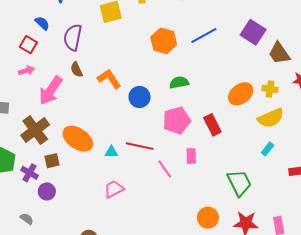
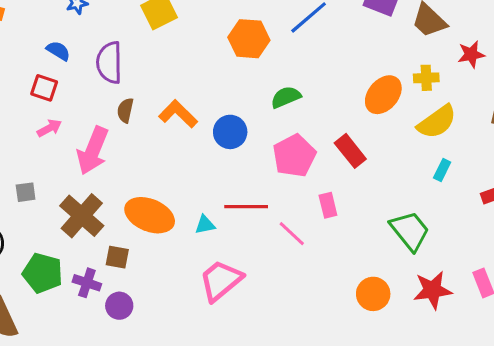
brown semicircle: (77, 70) -> (125, 110), turned 49
brown square: (52, 161) -> (117, 257), turned 35
pink trapezoid: (114, 189) -> (221, 280), size x1.4

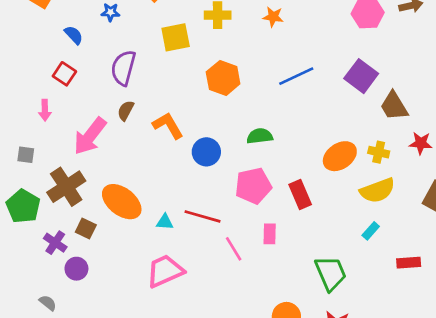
orange hexagon: (249, 39) -> (223, 78), moved
blue semicircle: (58, 51) -> (74, 35), moved
pink arrow: (49, 128) -> (45, 110), moved, turned 102
green pentagon: (43, 273) -> (23, 206), moved

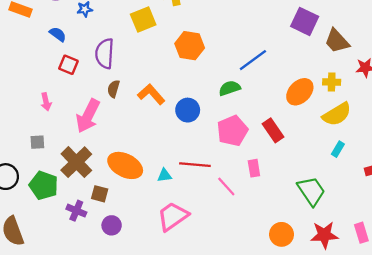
red square: (64, 74) -> (68, 65), moved
blue line: (296, 76) -> (253, 60), moved
purple circle: (76, 269) -> (112, 225), moved

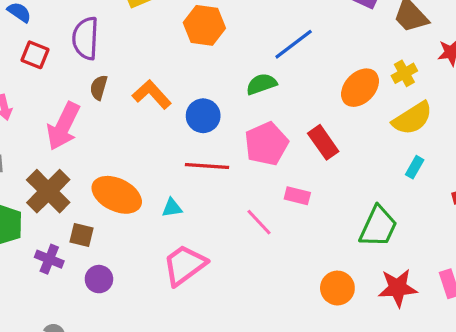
yellow cross: (332, 82) -> (404, 73), turned -30
red line: (195, 165) -> (207, 166), moved
pink rectangle: (254, 168) -> (297, 196), turned -66
green trapezoid: (311, 191) -> (378, 227), turned 60

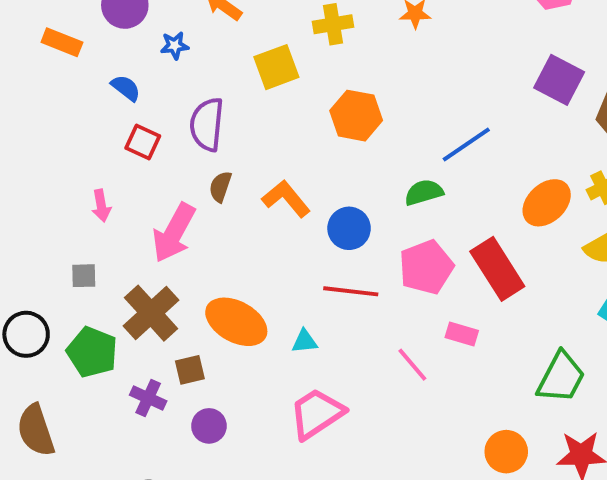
red rectangle: (323, 142) -> (497, 269), size x1.4
brown square: (81, 235) -> (190, 370), turned -30

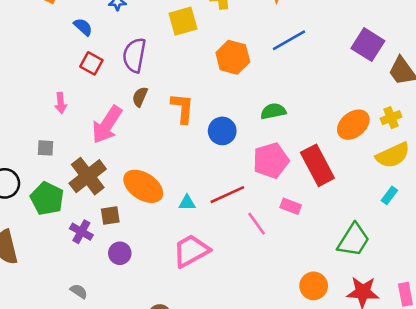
blue line: (466, 144) -> (289, 40), moved
orange L-shape: (286, 199) -> (182, 108), turned 40
red line: (351, 291) -> (227, 195), moved, turned -36

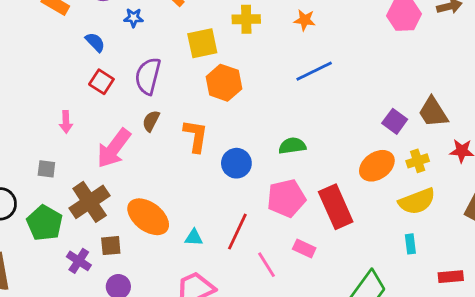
purple square: (368, 45) -> (395, 121), moved, size x0.7
orange hexagon: (233, 57) -> (224, 83), moved
red line: (227, 195) -> (237, 232), turned -44
cyan rectangle: (389, 195) -> (410, 244), turned -48

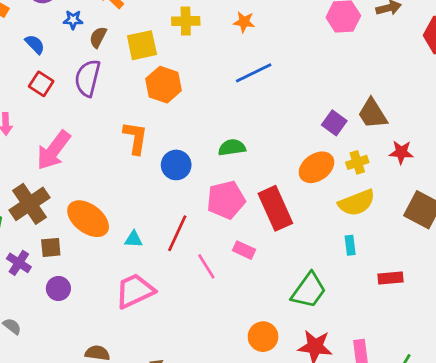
brown semicircle: (151, 121) -> (98, 37), moved

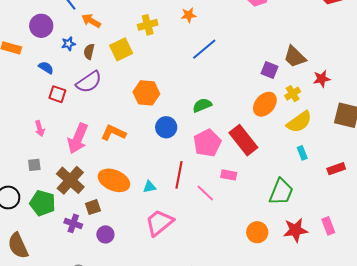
purple semicircle: (88, 78) -> (89, 82), turned -124
orange hexagon: (164, 85) -> (146, 93), moved
orange L-shape: (135, 138) -> (113, 133), moved, turned -60

